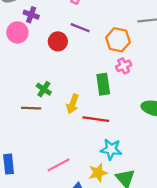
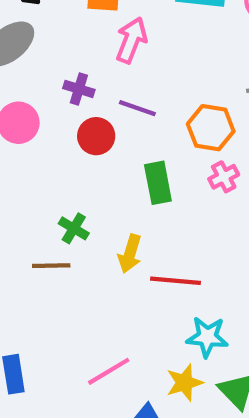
purple cross: (31, 15) -> (79, 89), moved
green rectangle: (103, 84) -> (158, 183), moved

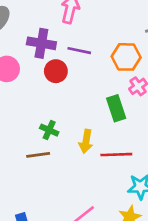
purple cross: (79, 89) -> (41, 43), size x1.5
green rectangle: (158, 183) -> (116, 108), moved

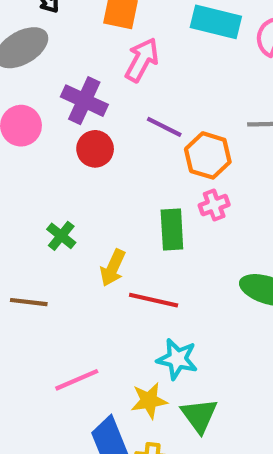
purple line: (79, 51) -> (164, 127), moved
brown line: (38, 155) -> (29, 302), moved

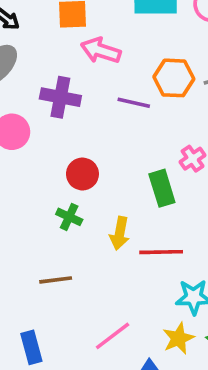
pink arrow: (142, 60) -> (101, 51), turned -87
red circle: (95, 149) -> (82, 174), moved
orange hexagon: (208, 155) -> (174, 78), moved

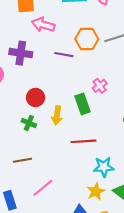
yellow arrow: (120, 233) -> (57, 115), moved
pink line: (113, 336) -> (43, 188), moved

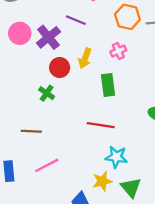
purple cross: (21, 53) -> (49, 37), moved, turned 30
purple line: (64, 55) -> (76, 20), moved
pink cross: (100, 86) -> (118, 51), moved
yellow arrow: (57, 115) -> (85, 58), moved

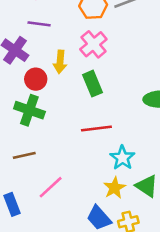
pink cross: (118, 51) -> (93, 44), size x1.5
green cross: (47, 93) -> (29, 110), size x1.6
cyan star: (116, 157) -> (122, 158), turned -30

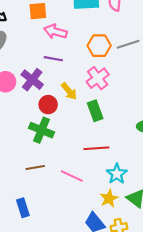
yellow arrow: (60, 62) -> (69, 91), turned -48
pink line: (51, 187) -> (72, 176), moved, turned 65

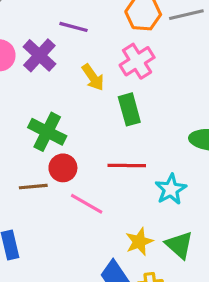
red circle: (48, 105) -> (63, 168), moved
cyan star: (117, 174) -> (171, 189), moved

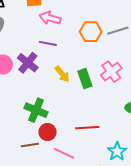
pink cross: (137, 61) -> (111, 72), moved
green rectangle: (129, 109) -> (85, 79), moved
cyan star: (171, 189) -> (117, 151), moved

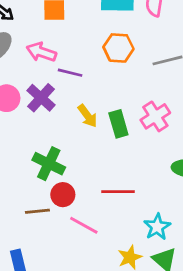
pink arrow: (50, 18) -> (41, 52), moved
orange hexagon: (91, 32) -> (118, 48), moved

